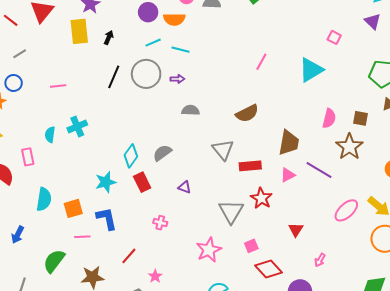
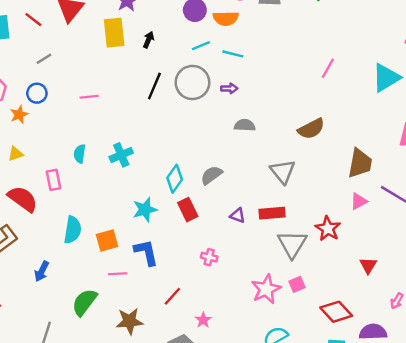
cyan cross: (77, 126) -> (121, 155), moved
red rectangle: (250, 166) -> (272, 213), moved
pink square: (251, 246) -> (297, 284), moved

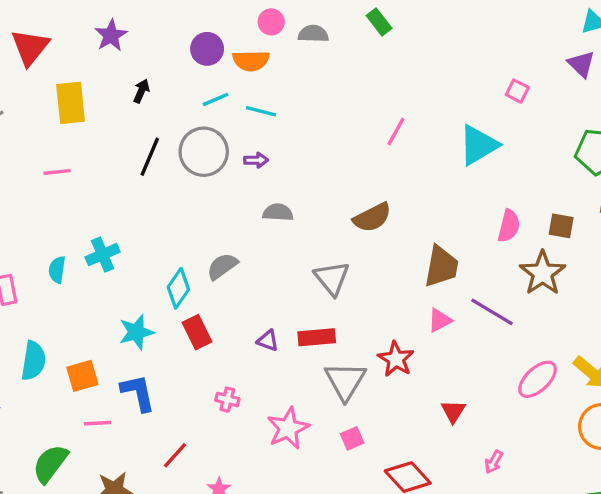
yellow rectangle: (114, 33) -> (71, 103), moved
cyan semicircle: (80, 154) -> (57, 270), moved
gray semicircle: (211, 175) -> (222, 266), moved
pink star: (266, 289) -> (288, 428), moved

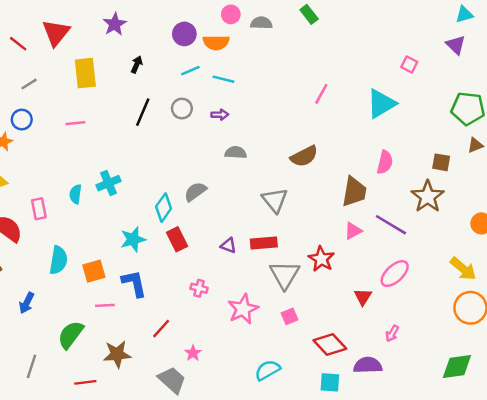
gray circle: (204, 152) -> (182, 109), size x0.6
pink semicircle: (509, 226) -> (385, 162), moved
pink ellipse: (538, 379) -> (395, 274), moved

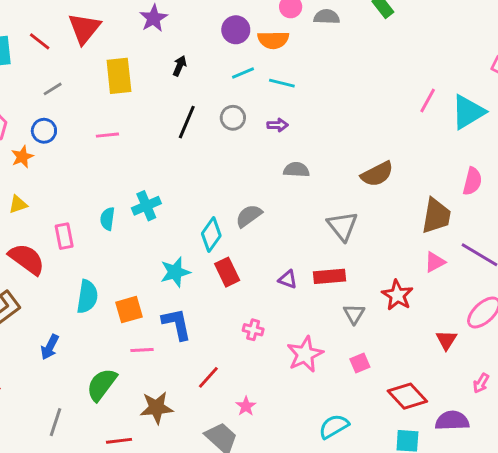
pink line: (321, 94) -> (428, 100), moved
gray triangle: (285, 275) -> (354, 314), size x0.6

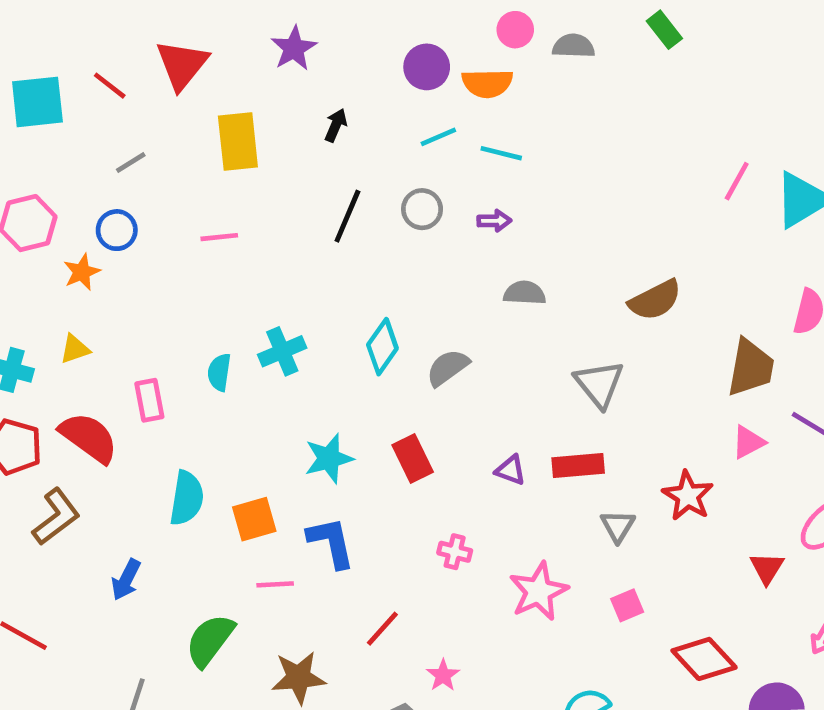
cyan diamond: (211, 235) -> (382, 347), moved

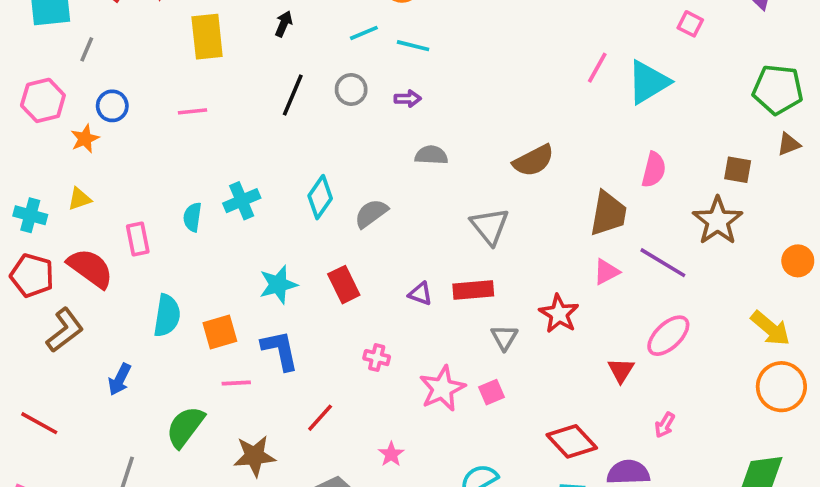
gray line: (131, 163) -> (87, 49), moved, turned -35
pink square: (627, 605) -> (492, 392), moved
pink star: (443, 675) -> (391, 454), moved

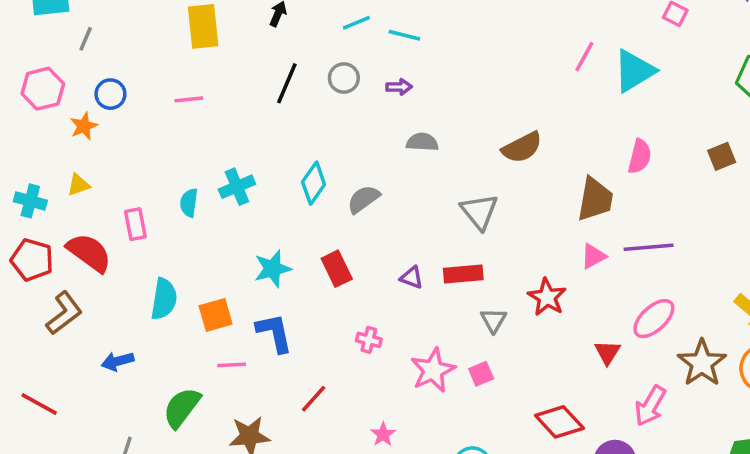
brown square: (738, 170) -> (722, 156), turned -32
brown star: (718, 221) -> (702, 363), moved
purple line: (663, 263) -> (649, 247), turned -36
blue arrow: (120, 379) -> (118, 361), turned 48
pink arrow: (665, 425) -> (650, 406), size x1.6

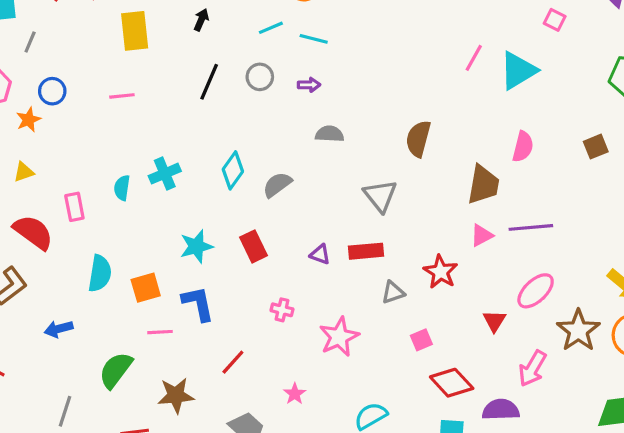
brown semicircle: (522, 147) -> (418, 139), turned 132
gray triangle: (494, 320) -> (393, 292), turned 40
pink square: (481, 374) -> (421, 340), moved

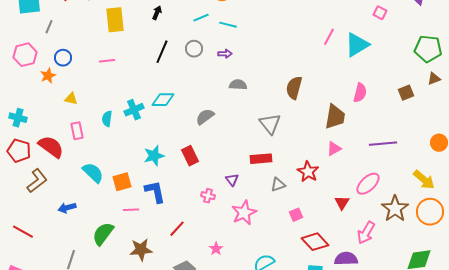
cyan diamond: (233, 170) -> (163, 100), moved, turned 55
yellow triangle: (24, 172) -> (71, 99), moved, turned 32
purple line: (531, 227) -> (383, 144), moved
purple triangle: (320, 254) -> (232, 180), moved, turned 32
cyan semicircle: (100, 273) -> (93, 173), turned -55

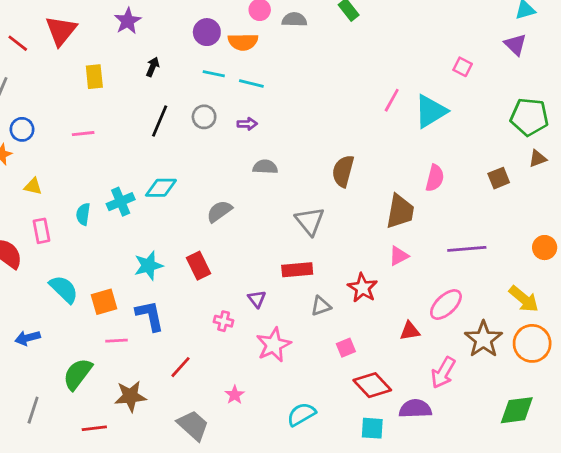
cyan line: (201, 18) -> (214, 74), turned 35
yellow rectangle: (115, 20) -> (94, 77), size x0.7
red triangle: (342, 203) -> (410, 331), turned 49

